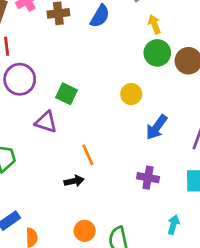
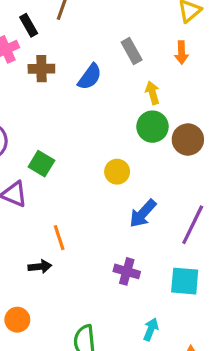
orange circle: (85, 231) -> (17, 320), moved

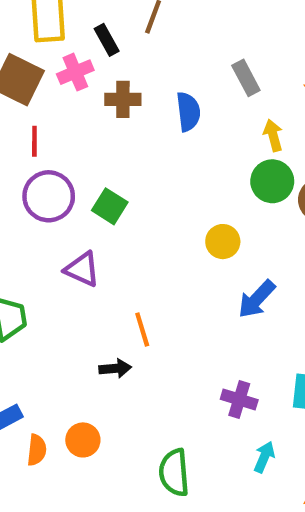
blue semicircle: (90, 77) -> (188, 112), turned -44
green square: (41, 164) -> (110, 206), moved
purple cross: (127, 271) -> (239, 399), moved

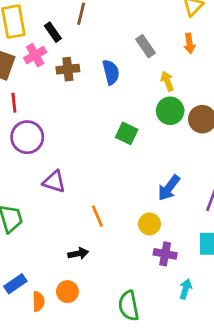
green square: (110, 206) -> (127, 133), moved
yellow circle: (223, 242) -> (149, 224), moved
black arrow: (115, 368) -> (78, 254), moved

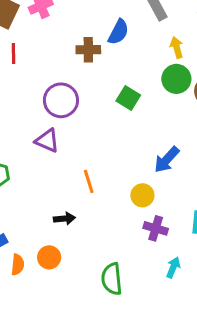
brown cross: (68, 69) -> (88, 50), moved
blue semicircle: (111, 72) -> (118, 32), turned 35
purple circle: (27, 137) -> (61, 100), moved

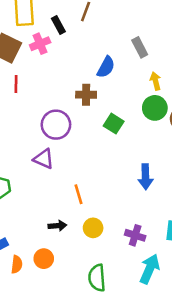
brown cross: (88, 50) -> (86, 95), moved
blue arrow: (167, 160) -> (145, 177), turned -45
yellow circle: (142, 195) -> (93, 228), moved
cyan arrow: (173, 267) -> (150, 269), size x1.6

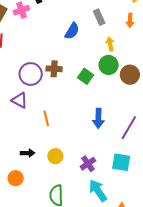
brown cross: (86, 95) -> (54, 69), moved
green square: (114, 124) -> (86, 76), moved
orange line: (79, 194) -> (46, 118), moved
purple cross: (135, 235) -> (88, 164), turned 35
cyan arrow: (150, 269) -> (98, 191), turned -60

